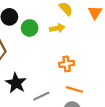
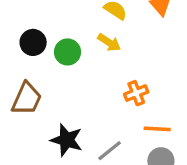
yellow arrow: (57, 28) -> (109, 42), turned 56

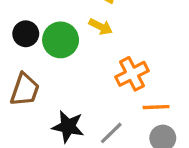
green circle: (67, 52) -> (61, 40), size x1.4
orange cross: (136, 93) -> (132, 74), size x1.4

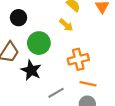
green circle: (61, 40) -> (39, 43), moved
black star: (68, 127) -> (31, 70), moved

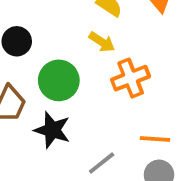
orange cross: (78, 59) -> (131, 78), moved

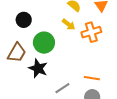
orange cross: (131, 78) -> (91, 32), moved

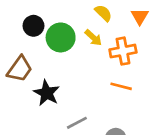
green circle: (44, 43) -> (61, 37), moved
orange line: (92, 78) -> (121, 86), moved

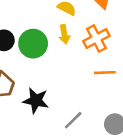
yellow arrow: (93, 38) -> (64, 34), turned 54

